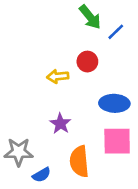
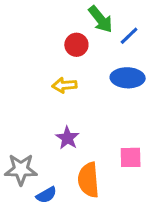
red circle: (87, 62) -> (76, 45), moved
blue ellipse: (114, 103) -> (128, 78), moved
pink square: (117, 141) -> (131, 157), size x0.7

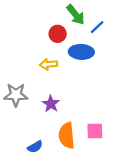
blue ellipse: (128, 78) -> (81, 52), moved
pink square: (131, 157) -> (95, 131), moved
gray star: (21, 169) -> (16, 95), moved

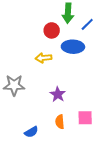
green arrow: (76, 15) -> (68, 13), turned 42
purple star: (51, 104) -> (58, 94), moved
orange semicircle: (67, 135) -> (60, 122), size x0.6

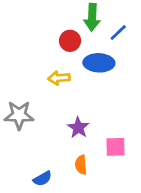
pink square: (85, 118) -> (115, 147), moved

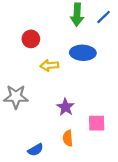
blue line: (118, 33) -> (104, 17), moved
red circle: (70, 41) -> (31, 39), moved

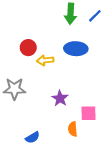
red circle: (31, 39) -> (28, 48), moved
orange semicircle: (68, 138) -> (73, 129), moved

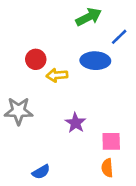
green arrow: (71, 14) -> (89, 17), turned -120
blue line: (95, 16) -> (119, 37), moved
orange semicircle: (73, 129) -> (107, 168), moved

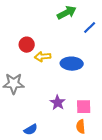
blue ellipse: (95, 61) -> (72, 64), moved
purple star: (75, 123) -> (58, 103), moved

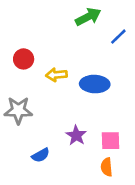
red circle: (27, 45) -> (24, 59), moved
blue semicircle: (31, 130) -> (41, 155), moved

